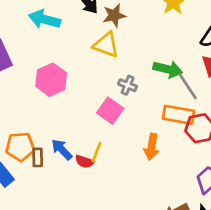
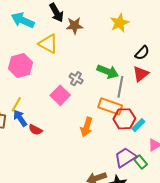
yellow triangle: (106, 45) -> (48, 44), moved
gray line: (188, 87) -> (120, 87), turned 35
yellow line: (97, 152) -> (16, 104), moved

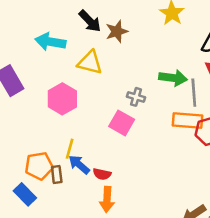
orange arrow: (87, 127) -> (107, 199), moved

